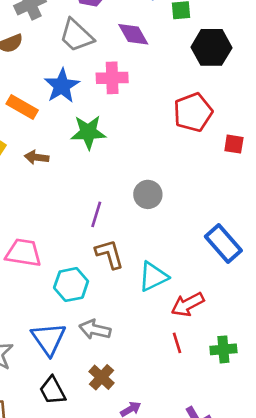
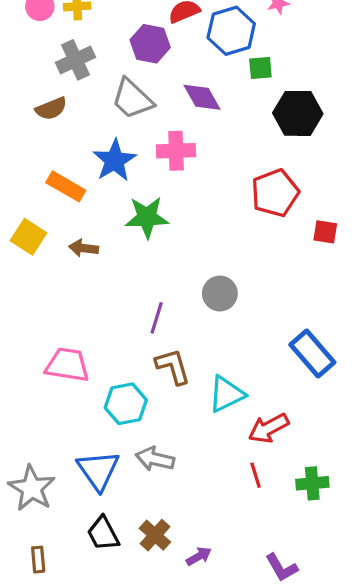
brown cross: (102, 377) -> (155, 535), moved

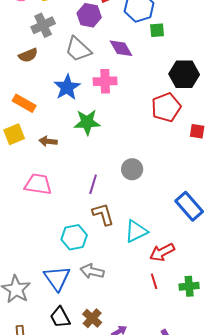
black hexagon: (298, 113) -> (184, 74), moved
orange rectangle: (66, 186) -> (24, 103), moved
yellow square: (28, 237) -> (14, 134), turned 35
pink trapezoid: (67, 365) -> (38, 184), moved

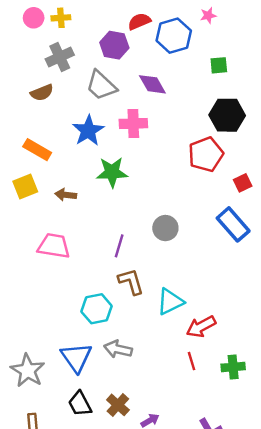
green square: (157, 30) -> (219, 65), moved
red square: (197, 131) -> (243, 183), turned -35
blue rectangle: (189, 206) -> (233, 224), moved

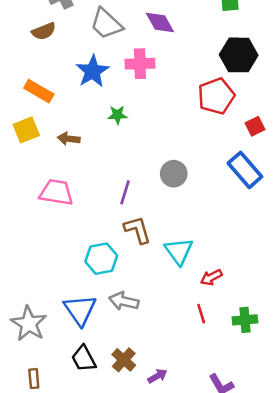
green star: (112, 172) -> (117, 115), size x0.6
cyan triangle: (170, 302) -> (179, 251), turned -40
red arrow: (201, 327) -> (211, 277), size x0.7

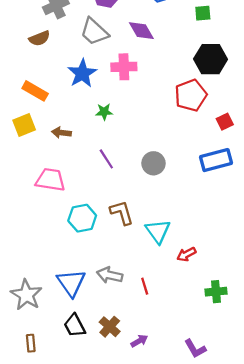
blue rectangle: (245, 170) -> (216, 160), turned -64
purple line: (125, 192) -> (106, 159), moved, turned -50
cyan hexagon: (101, 259) -> (82, 218), moved
red line: (201, 314) -> (145, 286), moved

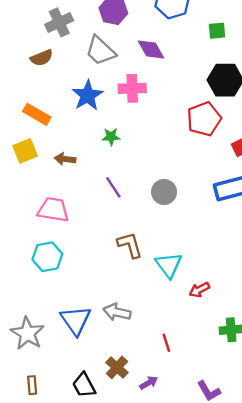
cyan hexagon: (82, 218) -> (47, 257), moved
red line: (145, 286) -> (166, 343), moved
black trapezoid: (75, 326) -> (84, 385), moved

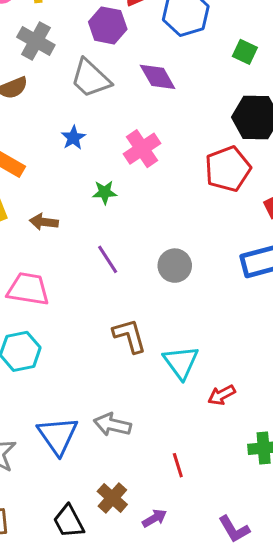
gray cross: (59, 22) -> (36, 41), turned -36
green square: (217, 31) -> (245, 52), turned 30
pink cross: (132, 88) -> (142, 149), moved, turned -32
blue star: (87, 95) -> (73, 138), size x0.6

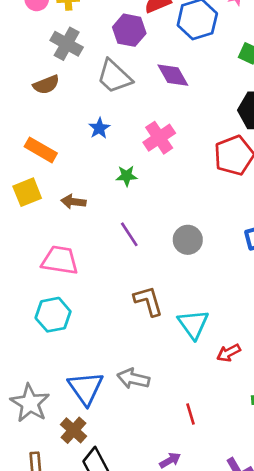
brown cross: (112, 498) -> (73, 430), moved

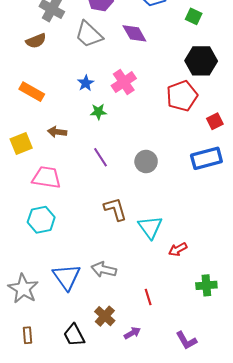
blue star: (99, 128) -> (86, 83), moved
yellow square: (27, 192) -> (21, 143), moved
brown cross: (73, 430) -> (105, 316), moved

